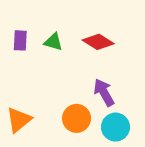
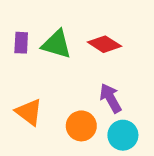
green triangle: (53, 42) -> (57, 44), size x1.5
orange triangle: (19, 120) -> (29, 112), moved, turned -44

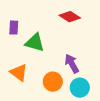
green triangle: (57, 44) -> (35, 43), moved
red diamond: (104, 44) -> (70, 17), moved

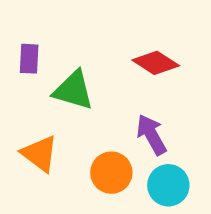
red diamond: (70, 17) -> (156, 63), moved

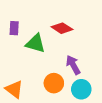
red diamond: (156, 63) -> (62, 28), moved
orange triangle: (40, 154) -> (14, 89), moved

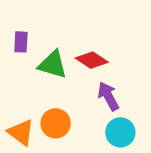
red diamond: (62, 28) -> (92, 60), moved
orange circle: (54, 83) -> (56, 123), moved

